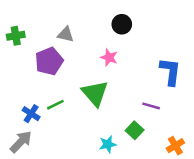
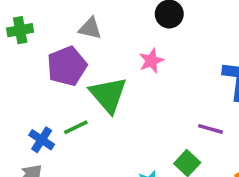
pink star: (109, 57) -> (151, 61), turned 30
green triangle: (95, 93) -> (108, 95), moved

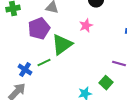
green triangle: (108, 95) -> (62, 45), turned 35

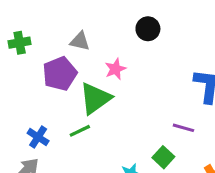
pink star: (86, 26) -> (115, 69), moved
green line: (44, 63) -> (80, 131), moved

